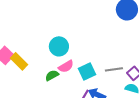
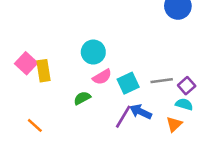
yellow rectangle: (19, 61) -> (44, 71), turned 36
green semicircle: (52, 75) -> (82, 98), moved

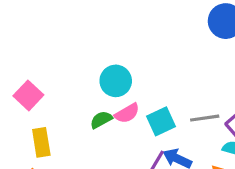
yellow rectangle: (44, 71) -> (41, 142), moved
green semicircle: (82, 98) -> (101, 120), moved

